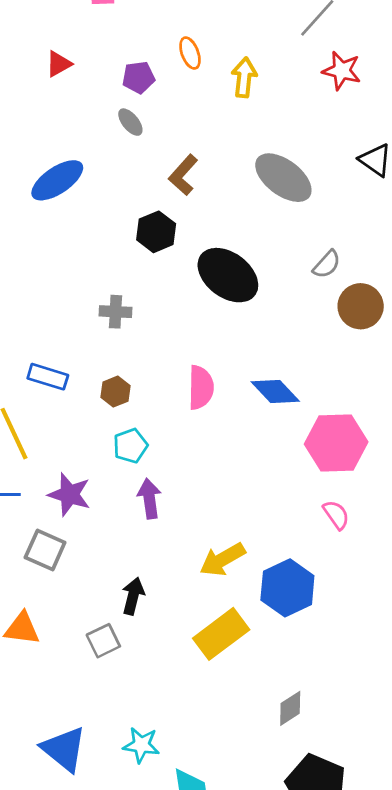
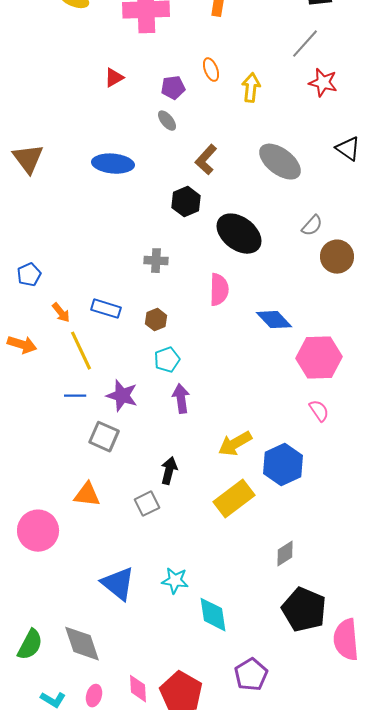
blue ellipse: (57, 180) -> (113, 164), turned 39
pink semicircle: (201, 387) -> (219, 290), moved

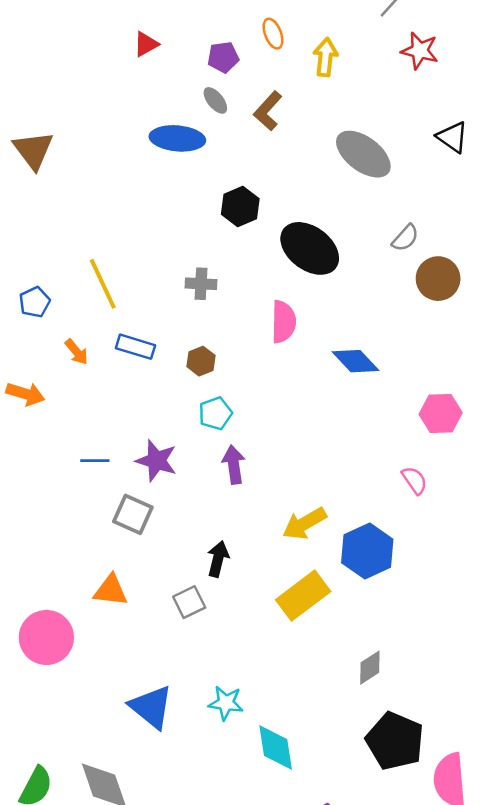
brown L-shape: (206, 160) -> (268, 111), moved
blue ellipse: (113, 164) -> (177, 138), moved
yellow line: (81, 351) -> (103, 284), moved
pink hexagon: (319, 358) -> (441, 413), moved, size x0.7

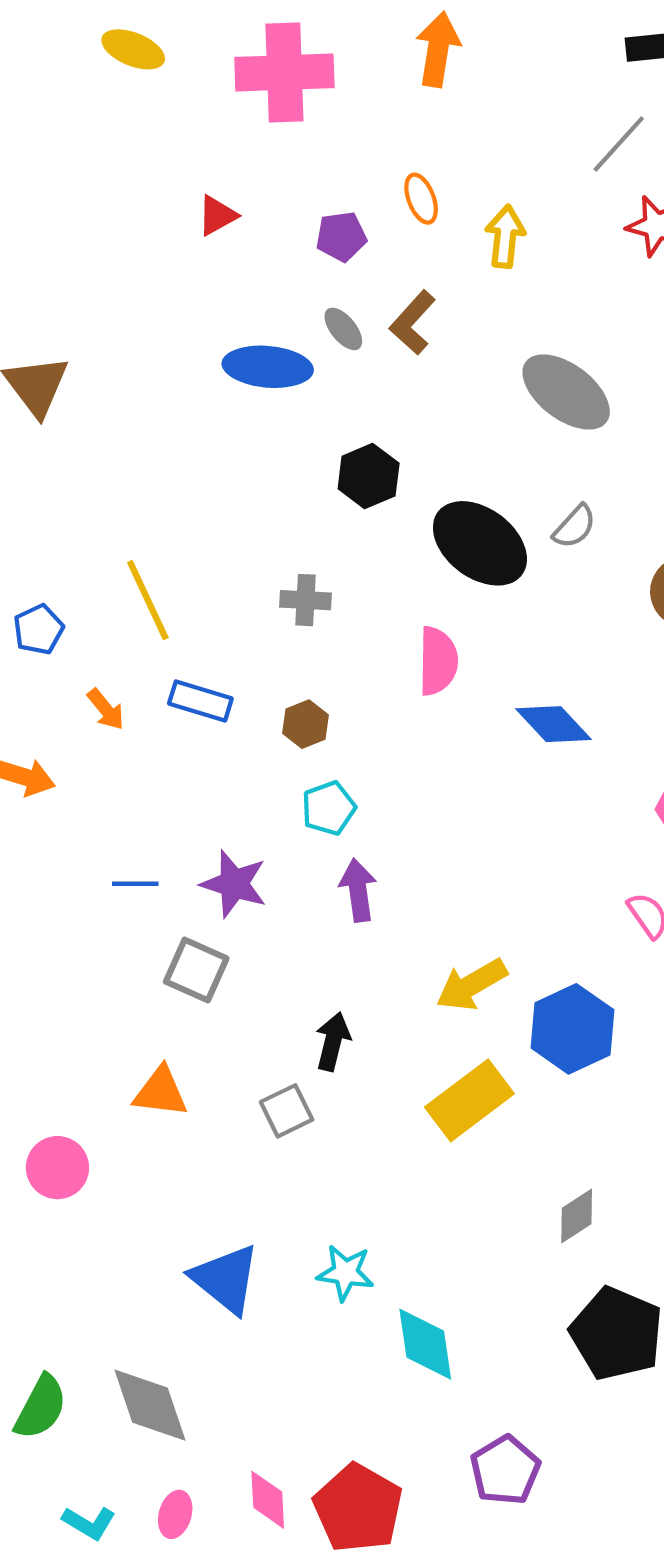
gray ellipse: (215, 100) -> (343, 329), moved
gray semicircle: (405, 238) -> (575, 527), moved
pink circle: (46, 637) -> (57, 1168), size x0.7

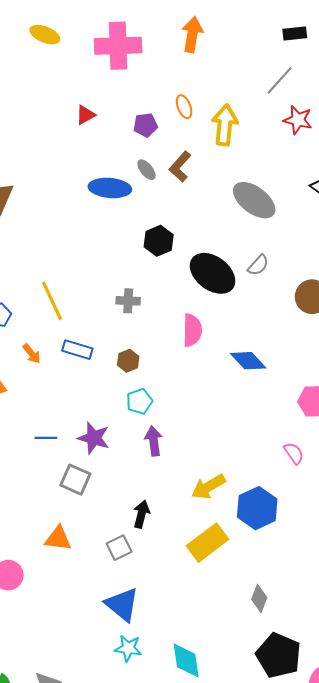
yellow arrow: (505, 236) -> (225, 125), size x1.4
gray diamond: (577, 1216) -> (259, 598), turned -36
cyan star: (345, 1273) -> (128, 648), moved
blue triangle: (226, 1279) -> (122, 605), moved

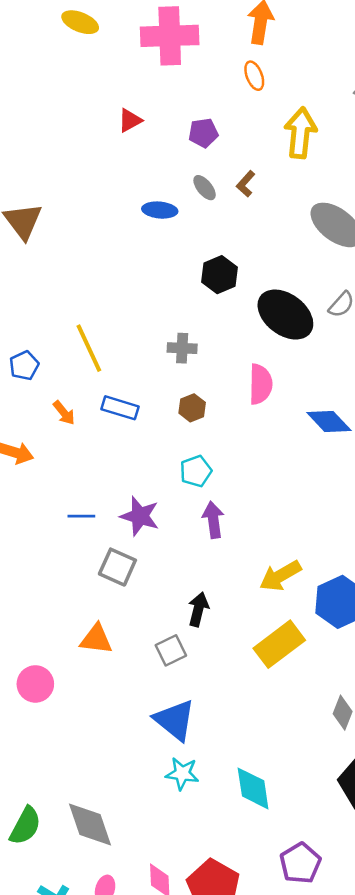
orange ellipse: (184, 107) -> (254, 76), moved
brown L-shape: (180, 167) -> (246, 184), size x0.7
blue ellipse: (110, 188) -> (160, 210), size x0.7
brown hexagon: (128, 361) -> (192, 408), moved

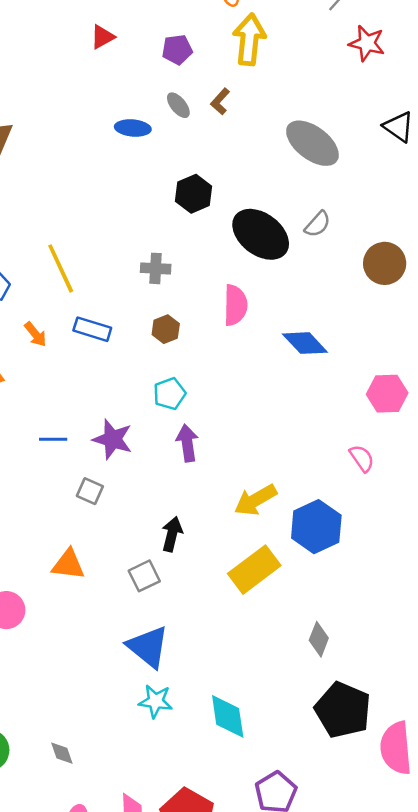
yellow arrow: (300, 133) -> (249, 39), moved
gray square: (117, 567) -> (90, 491), size x0.7
gray diamond: (90, 825) -> (62, 753), size x0.5

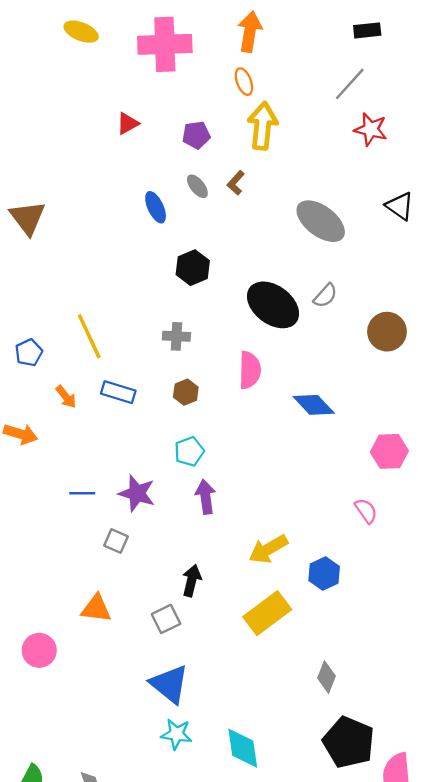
blue ellipse: (133, 128) -> (156, 207), turned 60
black hexagon: (194, 194) -> (193, 268), moved
blue hexagon: (316, 527) -> (324, 574), size x0.7

